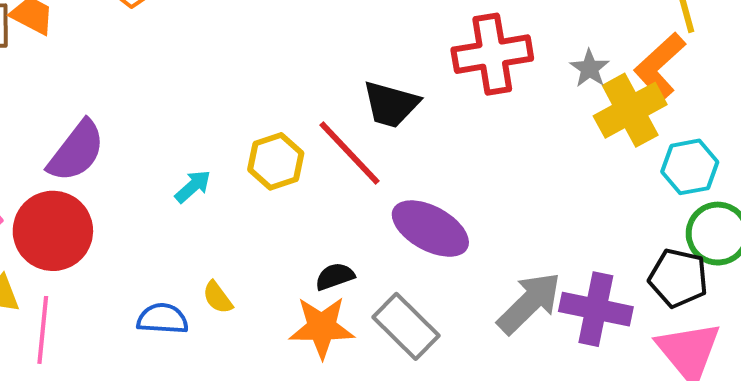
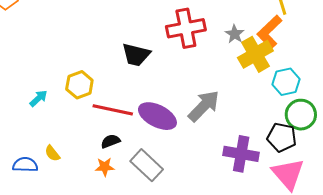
red line: (350, 153) -> (113, 110), moved, turned -33
gray arrow: (529, 303) -> (204, 106), moved
orange star: (322, 327) -> (105, 167), size x0.6

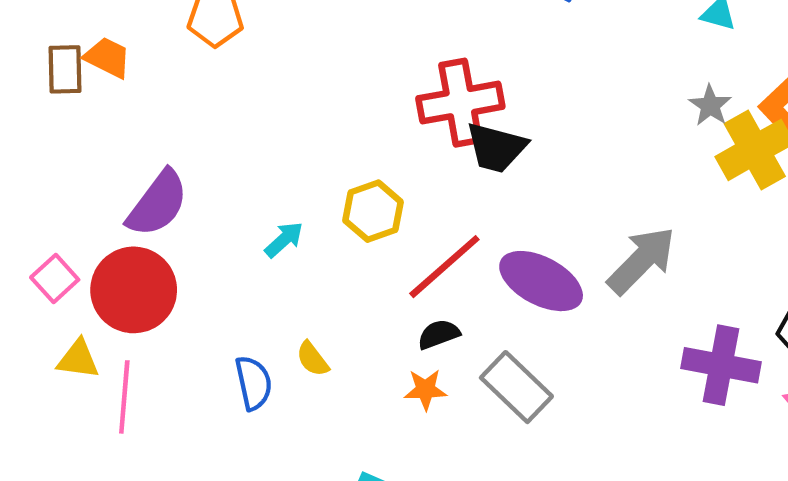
red cross: (186, 28) -> (460, 103), moved
red line: (113, 110) -> (444, 267), turned -54
blue semicircle: (25, 165) -> (254, 383), turned 75

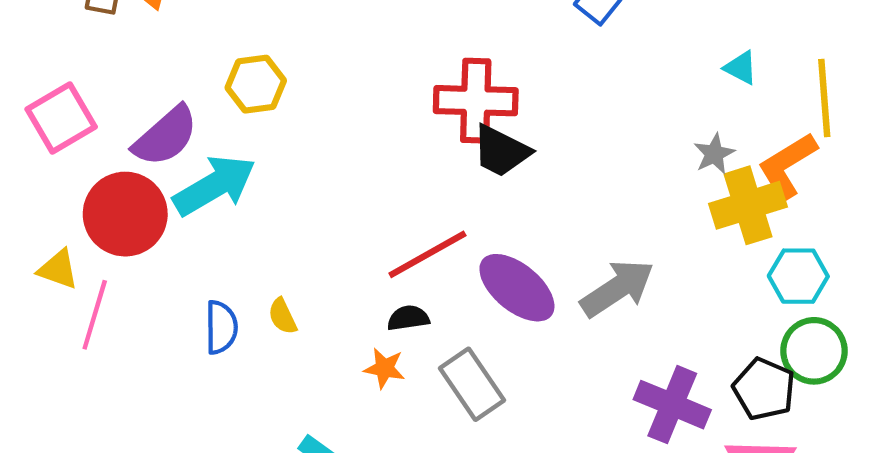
yellow hexagon: (373, 211) -> (256, 84), moved
cyan arrow: (284, 240) -> (214, 185), moved, size x2.0
pink square: (55, 279) -> (61, 118), moved, size x1.5

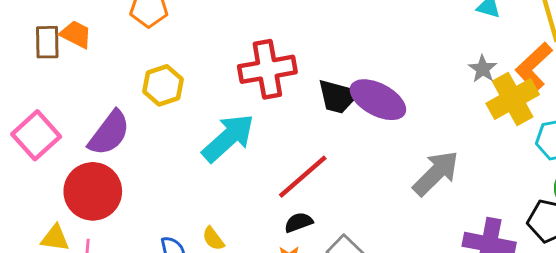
red cross: (476, 101) -> (267, 69), moved
cyan arrow: (214, 185) -> (228, 138), moved
purple ellipse: (517, 288) -> (378, 100), moved

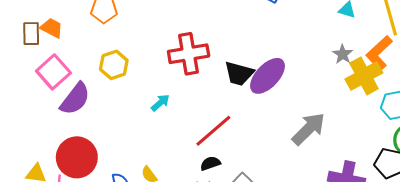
purple ellipse: (378, 100) -> (267, 76), turned -75
pink square: (36, 135) -> (53, 72), moved
cyan arrow: (228, 138) -> (160, 103), size x0.5
red circle: (93, 191) -> (77, 157), moved

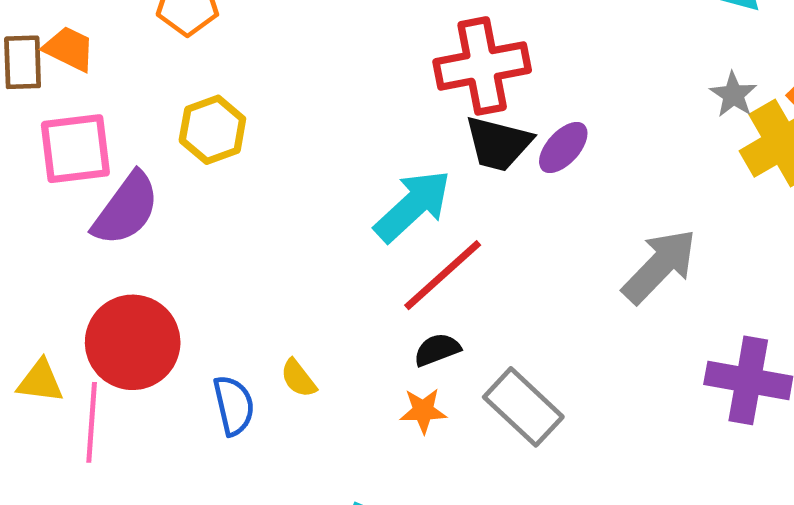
red cross: (189, 54) -> (482, 66), moved
pink square: (53, 72) -> (75, 149), turned 36
purple ellipse: (267, 76) -> (563, 148), size x0.6
cyan arrow: (160, 103) -> (413, 206), moved, size x1.8

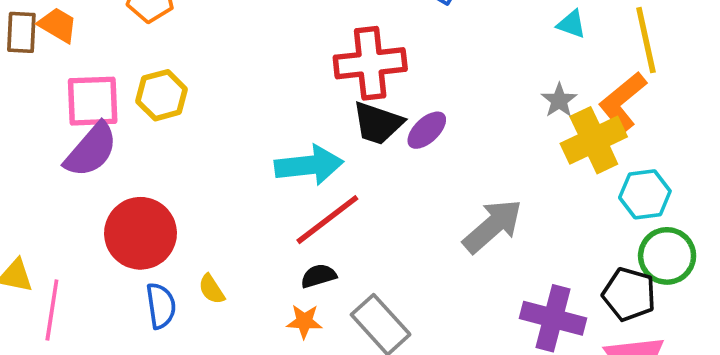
pink square: (75, 149) -> (93, 101), moved
cyan arrow: (413, 206) -> (309, 165), turned 32
red circle: (133, 342) -> (141, 233), moved

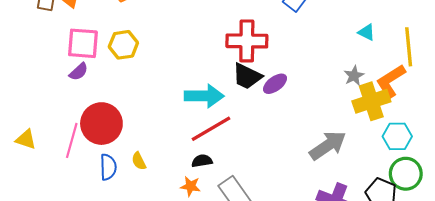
purple semicircle: (91, 150) -> (79, 72), size x0.6
gray arrow: (493, 226) -> (328, 145), moved
pink line: (52, 310) -> (72, 140), moved

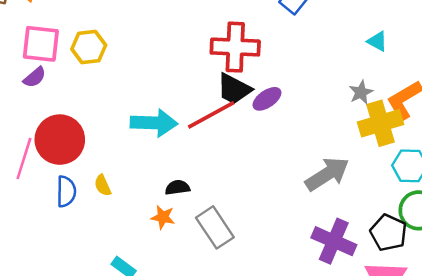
cyan arrow: (204, 96) -> (154, 123), moved
red line: (211, 129) -> (211, 115), moved

